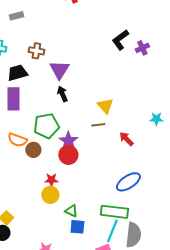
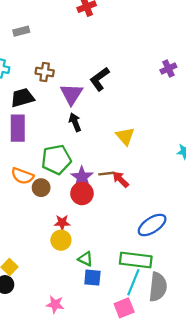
black L-shape: (120, 40) -> (99, 79), moved
brown line: (98, 125) -> (107, 174), moved
red arrow: (126, 139) -> (121, 179), moved

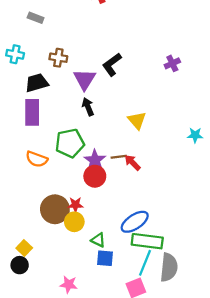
gray rectangle: (21, 31) -> (36, 18), turned 35
purple cross: (168, 68) -> (172, 63), moved
brown circle: (41, 188) -> (55, 209), moved, size x1.6
blue ellipse: (152, 225) -> (135, 222), moved

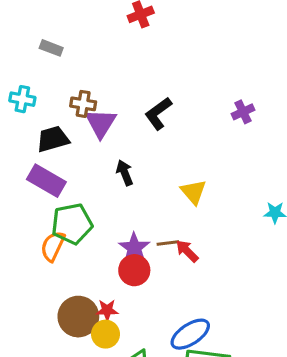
purple triangle: (85, 79) -> (101, 123), moved
purple rectangle: (32, 112) -> (46, 181), turned -60
green pentagon: (70, 143) -> (72, 224), moved
orange semicircle: (37, 159) -> (53, 246), turned 95

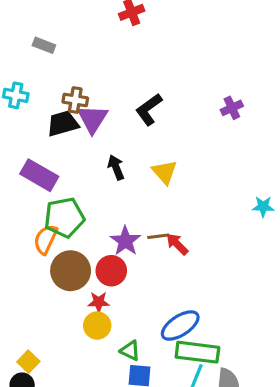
black trapezoid: (53, 139) -> (63, 124), moved
yellow triangle: (193, 192) -> (165, 172), moved
red circle: (134, 270) -> (111, 271), moved
brown circle: (78, 317) -> (71, 271), moved

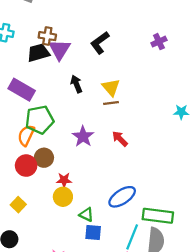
brown line: (158, 236) -> (111, 103), moved
brown circle: (71, 271) -> (44, 158), size x0.7
red circle: (111, 271) -> (26, 166), moved
green rectangle: (197, 352) -> (158, 216), moved
yellow square: (28, 362) -> (18, 205), moved

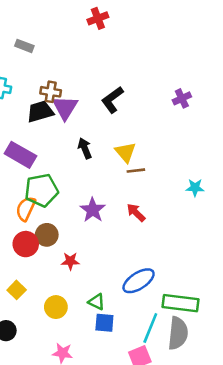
brown line: (111, 103) -> (136, 171), moved
cyan star: (181, 112) -> (195, 188), moved
yellow circle: (63, 197) -> (56, 307), moved

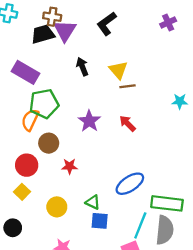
red circle: (26, 244) -> (27, 165), moved

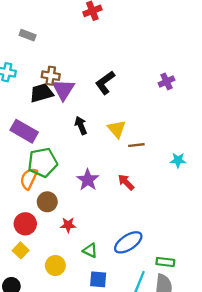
brown line: (128, 86) -> (136, 145), moved
green triangle: (93, 202) -> (90, 250), moved
green rectangle: (167, 203) -> (165, 262), size x0.6

